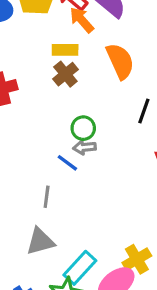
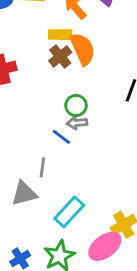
orange semicircle: (120, 61) -> (83, 49), moved
gray triangle: (40, 241) -> (24, 193), moved
cyan rectangle: (80, 268) -> (69, 212), moved

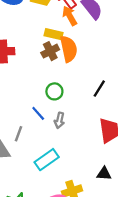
gray arrow: (77, 123) -> (59, 120), moved, turned -84
cyan rectangle: (69, 212) -> (47, 160), moved

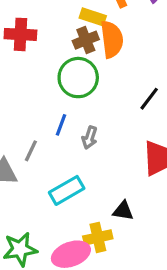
green circle: (54, 91) -> (78, 78), moved, size x1.6
blue line: (38, 113) -> (61, 125), turned 56
black triangle: (104, 174) -> (123, 211), moved

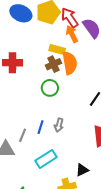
green circle: (78, 78) -> (50, 88), size x0.7
blue line: (61, 125) -> (41, 127), moved
black triangle: (123, 211) -> (82, 170), turned -32

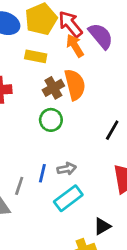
yellow rectangle: (57, 49) -> (36, 56), moved
gray arrow: (59, 125) -> (67, 169), turned -112
cyan rectangle: (46, 159) -> (68, 198), moved

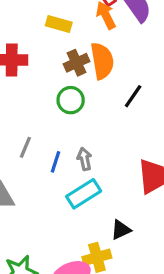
black line: (112, 130) -> (133, 96), moved
gray arrow: (67, 169) -> (84, 159), turned -96
gray line: (19, 186) -> (25, 147), moved

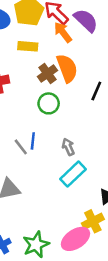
gray line: (25, 147) -> (21, 147), turned -49
blue line: (56, 162) -> (33, 141), moved

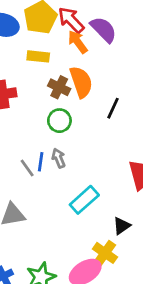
brown cross: (47, 74) -> (59, 87), turned -30
gray arrow: (68, 147) -> (59, 158), moved
yellow cross: (93, 221) -> (105, 253), turned -30

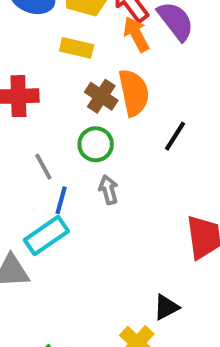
gray arrow: (59, 158) -> (108, 190), moved
gray line: (27, 168) -> (43, 167), moved
cyan rectangle: (84, 200) -> (46, 236), moved

